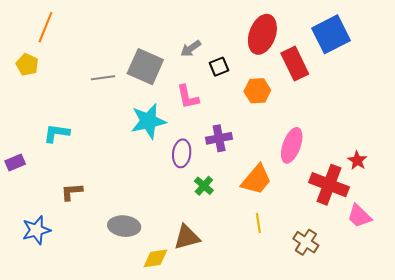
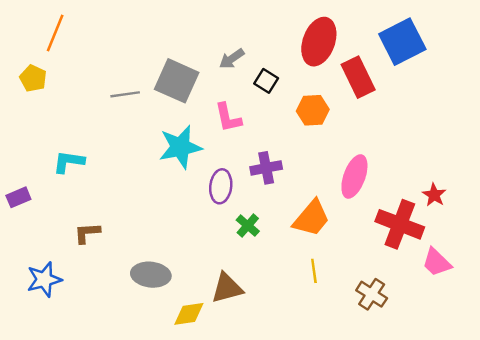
black square: (219, 67) -> (266, 81), turned -36

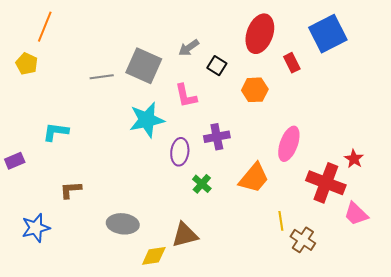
red rectangle: (358, 77) -> (292, 63), size x0.6
yellow line: (314, 271) -> (281, 221), moved

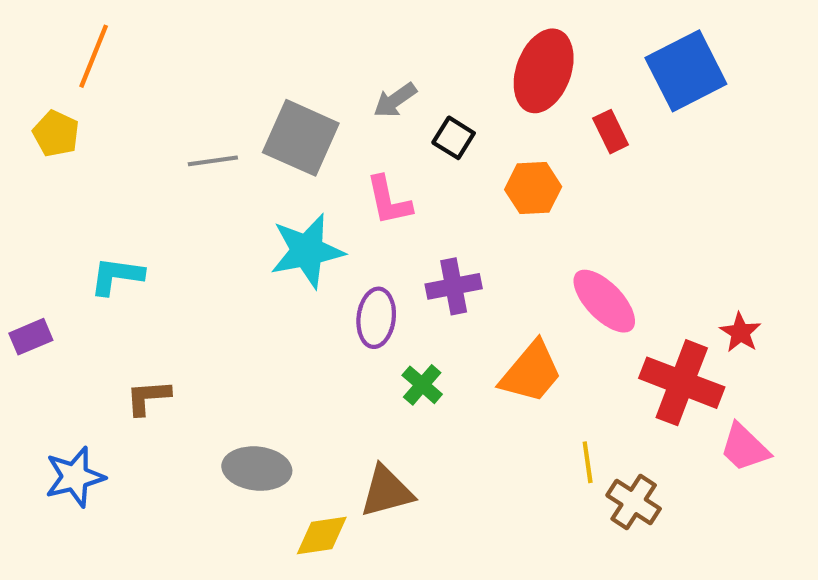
pink ellipse: (289, 144) -> (604, 301), turned -64

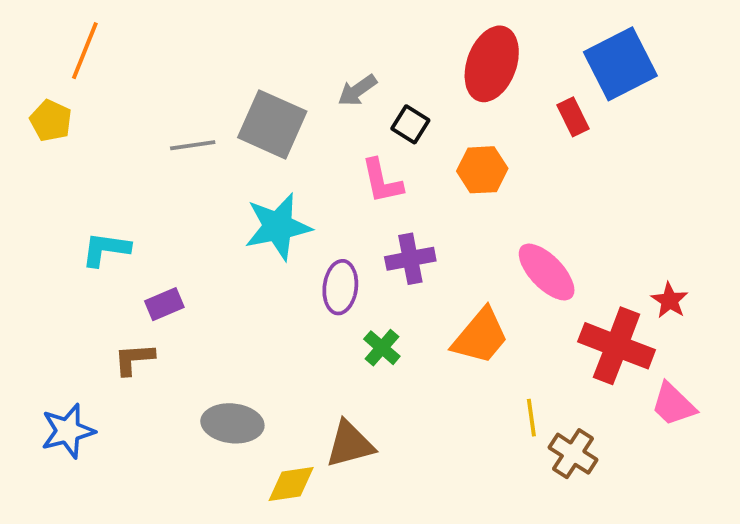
red rectangle: (611, 132) -> (573, 117), moved
pink L-shape: (389, 201) -> (382, 181), moved
purple rectangle: (31, 337) -> (164, 304), moved

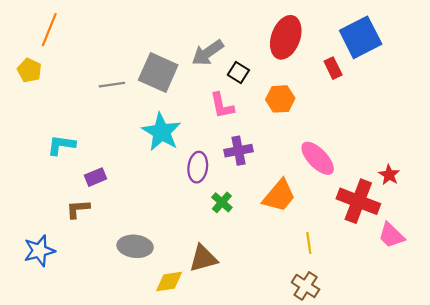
gray arrow: (357, 90) -> (208, 53), size x1.4
cyan star: (278, 227) -> (161, 132), turned -30
brown cross: (573, 454) -> (306, 286), moved

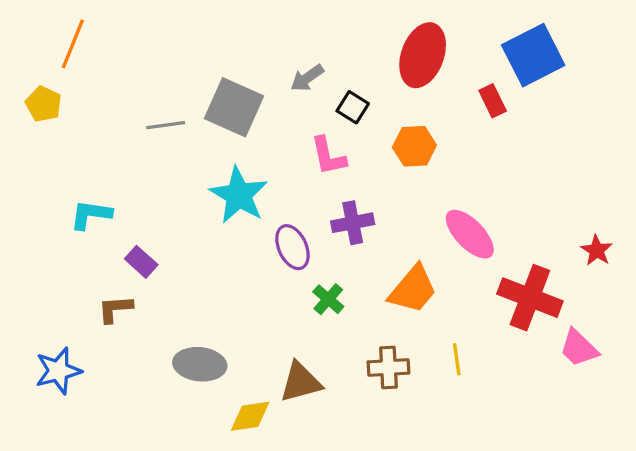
gray arrow: (208, 53) -> (307, 78), size x0.7
purple ellipse: (198, 167) -> (292, 247), turned -32
red star: (389, 175) -> (597, 250), moved
purple rectangle: (95, 177) -> (141, 262), turned 65
brown cross: (306, 286) -> (388, 367), moved, turned -36

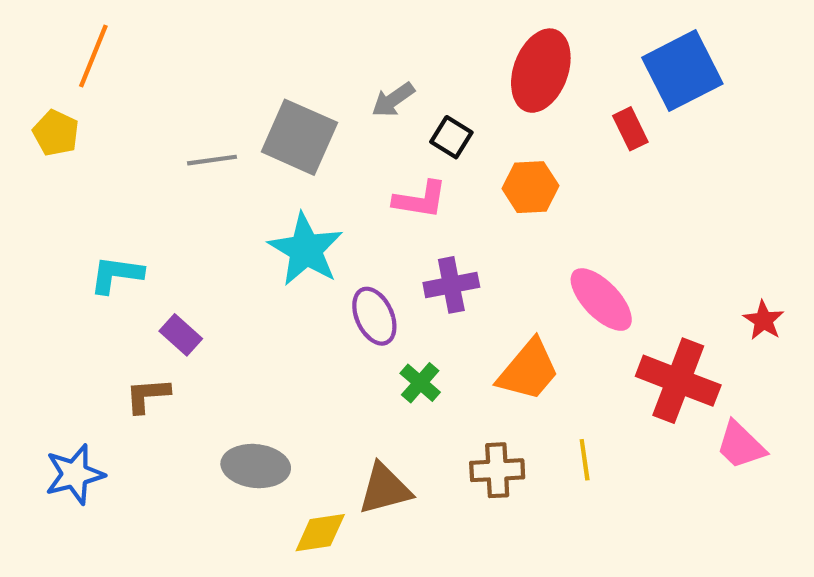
pink L-shape: (328, 156) -> (420, 200), turned -69

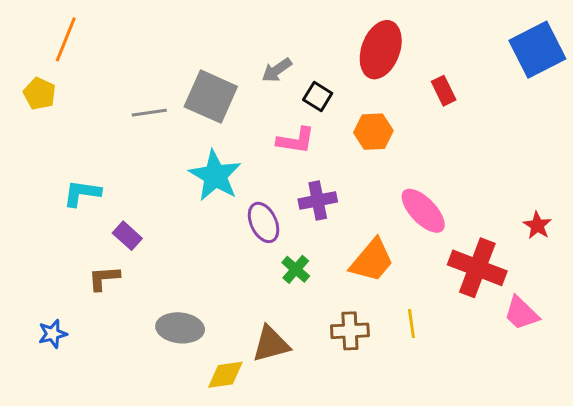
blue square: (682, 71) -> (537, 50), moved
blue star: (75, 474) -> (53, 334), size x0.7

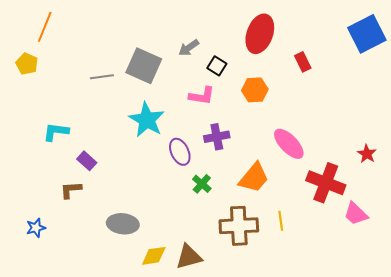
brown cross: (350, 331) -> (239, 226), size x1.5
brown triangle: (271, 344) -> (189, 257), moved

